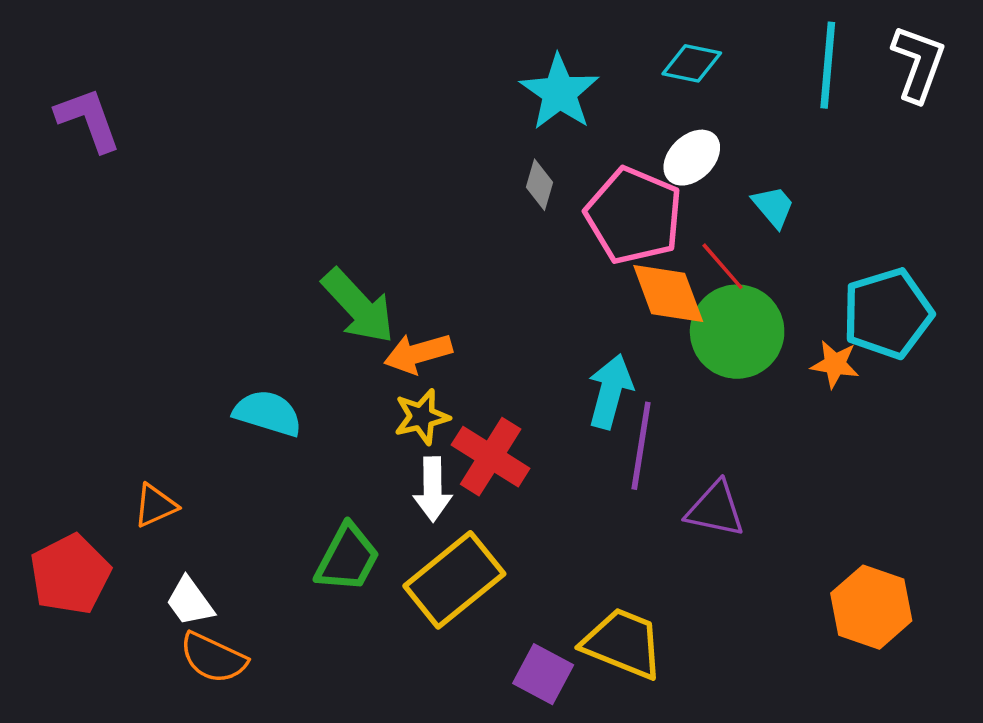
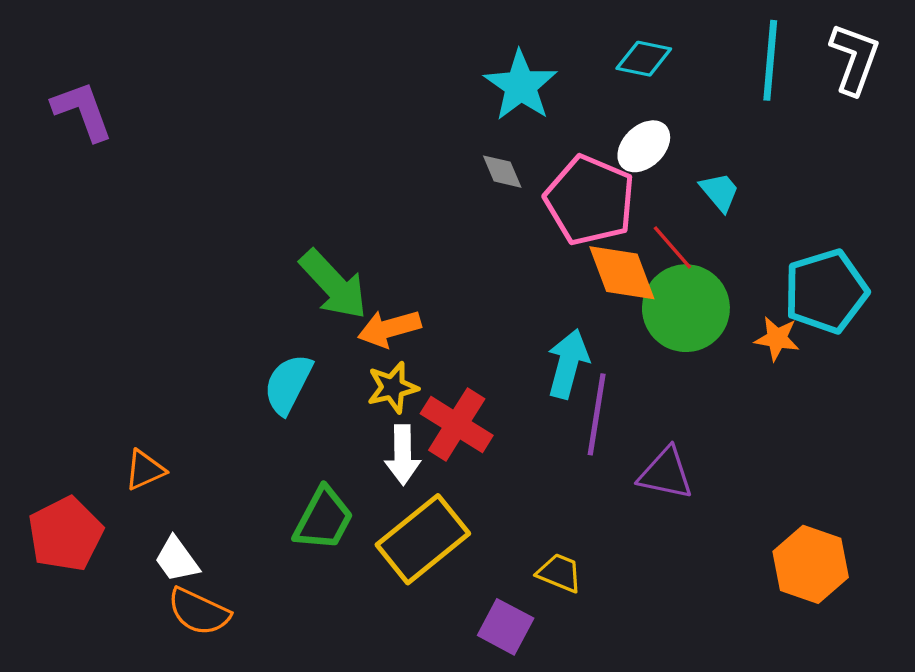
gray diamond: (540, 185) -> (502, 172), turned -39
cyan semicircle: (268, 413) -> (288, 384), moved, turned -80
yellow trapezoid: (623, 643) -> (559, 573), moved, size x0.6

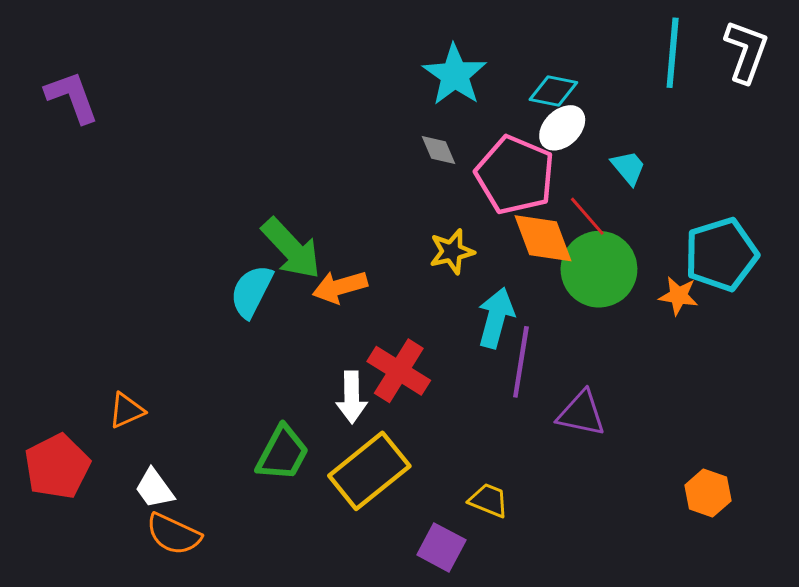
cyan diamond: (644, 59) -> (553, 91), moved
cyan semicircle: (288, 384) -> (252, 291), moved
yellow star: (393, 387) -> (452, 252), moved
orange hexagon: (811, 564) -> (708, 493), size x0.7

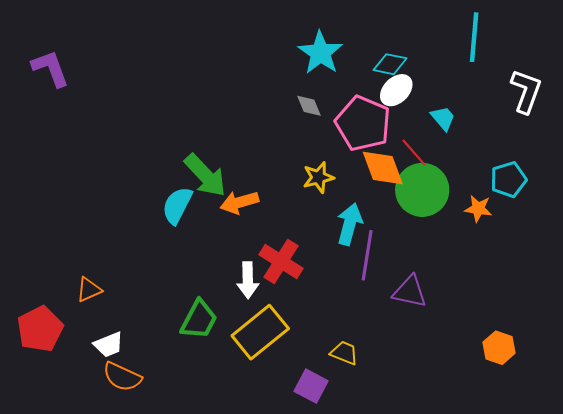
white L-shape: (746, 51) -> (526, 91), moved
cyan pentagon: (721, 254) -> (508, 179), size x0.7
white trapezoid: (154, 489) -> (109, 345), turned -76

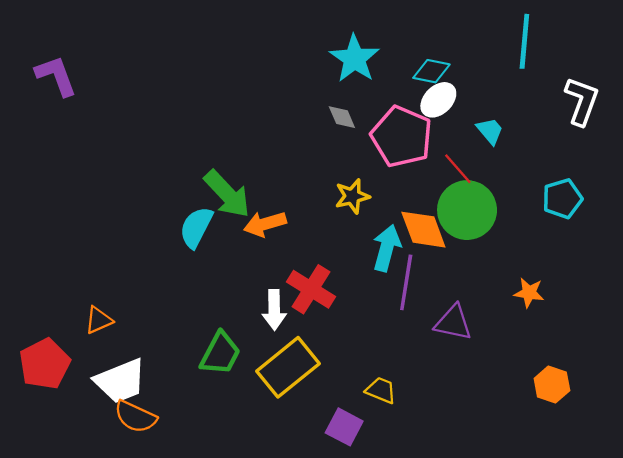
orange diamond: (383, 168) -> (423, 230), moved
orange star: (478, 209) -> (529, 293), moved
white trapezoid: (109, 345) -> (120, 381), size x1.6

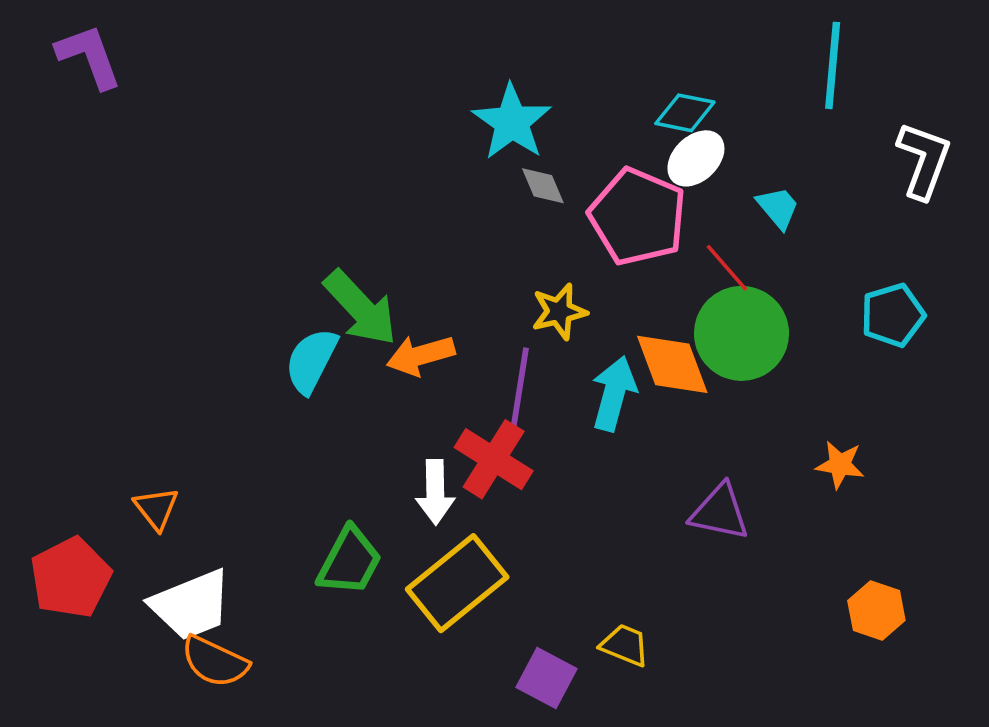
cyan star: (355, 59) -> (512, 122), moved
purple L-shape: (56, 76) -> (89, 56), moved
purple line: (406, 282) -> (519, 392), moved
orange triangle: (99, 320) -> (156, 508), turned -44
yellow trapezoid: (381, 390) -> (625, 645), moved

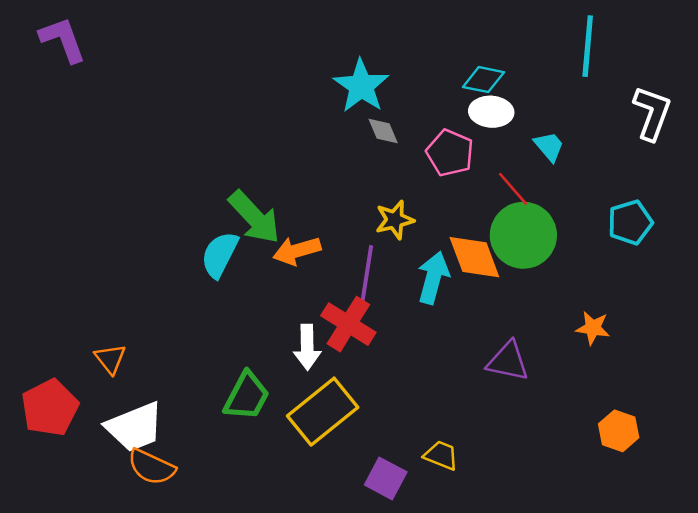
white ellipse: (696, 158) -> (491, 112), turned 48
pink pentagon: (638, 217) -> (450, 153), size x0.7

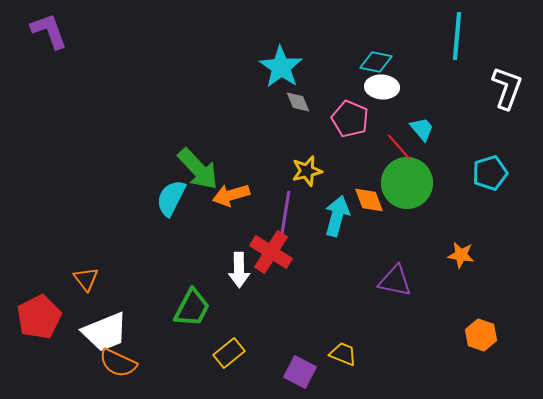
cyan trapezoid: (549, 146) -> (422, 129), moved
orange diamond: (474, 257) -> (369, 200), size x0.7
yellow rectangle: (323, 412) -> (229, 353), moved, size x0.6

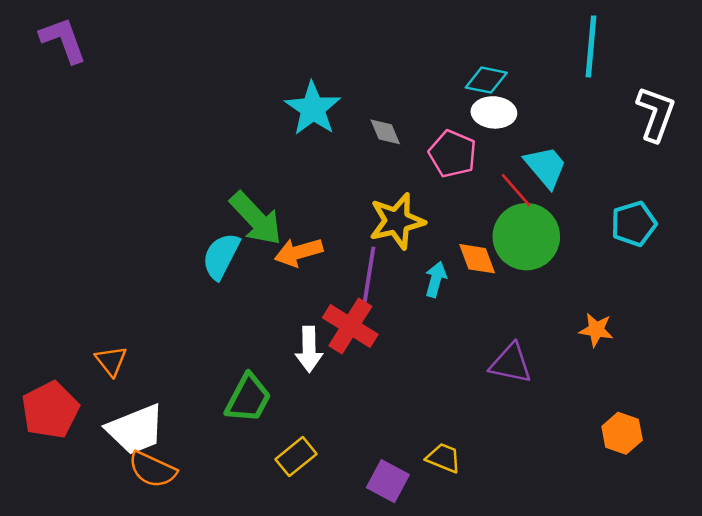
cyan star: (281, 67) -> (313, 109), moved
cyan trapezoid: (422, 129) -> (546, 167), size x1.4
yellow star: (307, 171) -> (397, 221), size x1.4
cyan arrow: (337, 216) -> (436, 279), size x0.7

